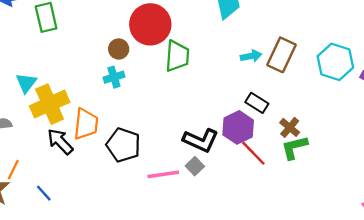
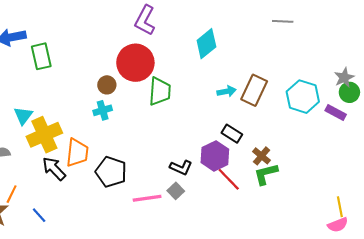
black L-shape: (201, 140) -> (181, 168), size x0.7

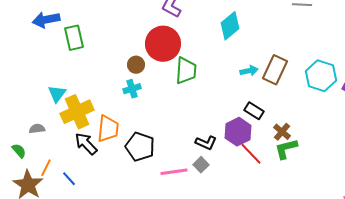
blue line: (39, 215) -> (69, 179), moved

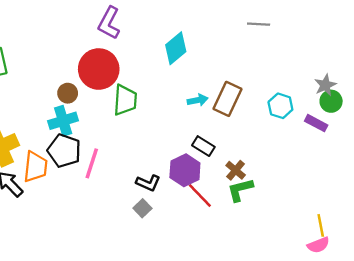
cyan hexagon: (321, 76) -> (280, 106), size x0.7
cyan cross: (132, 89) -> (63, 121), size x1.4
black pentagon: (140, 147) -> (64, 151), moved
pink line: (174, 172) -> (92, 163), moved, turned -64

